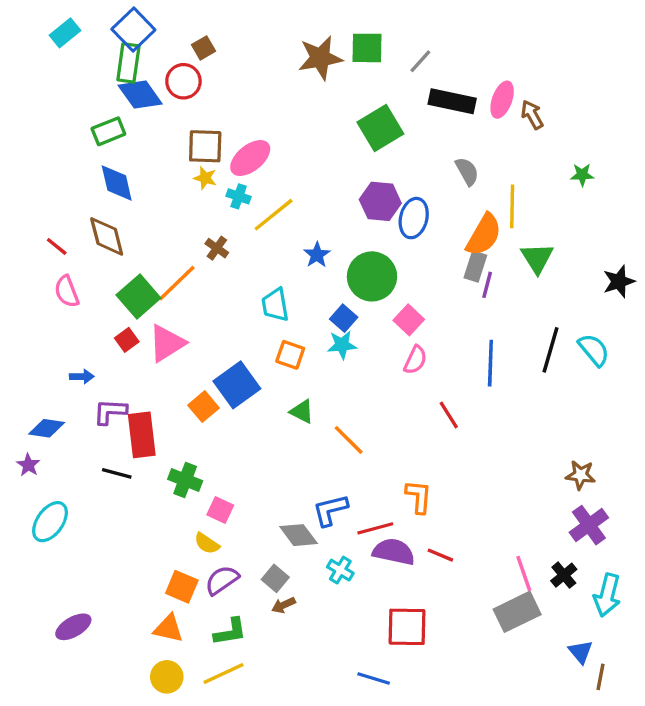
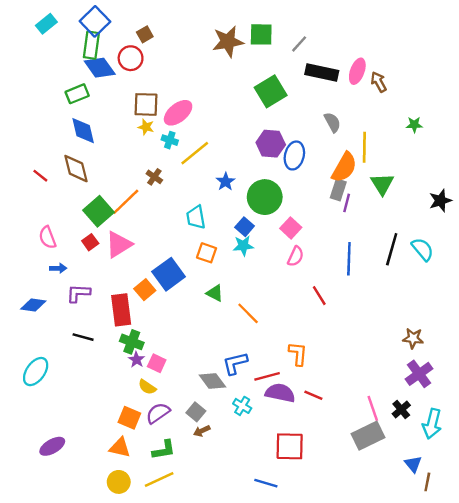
pink semicircle: (67, 291) -> (47, 237), moved
red rectangle: (142, 435) -> (121, 310), moved
purple star: (28, 465) -> (137, 360), moved

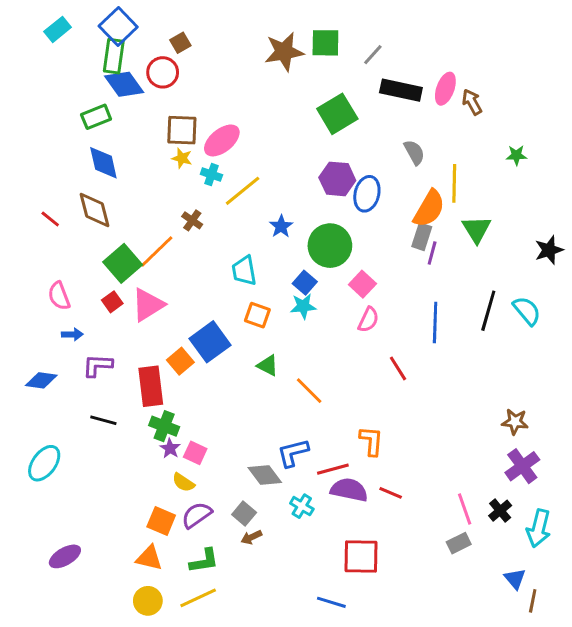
gray rectangle: (368, 436) -> (459, 543), size x0.6

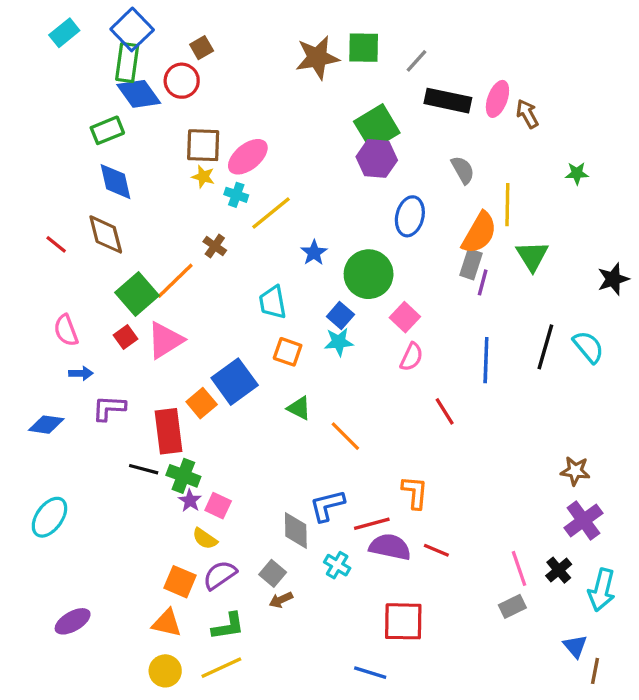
purple hexagon: (337, 179) -> (377, 158), moved
black line: (103, 420) -> (144, 469), moved
gray diamond: (265, 475) -> (296, 530), turned 36

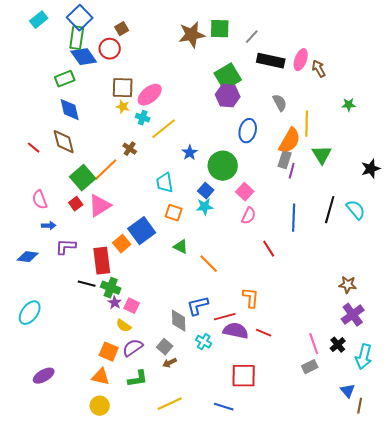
yellow line: (221, 668) -> (170, 404), moved

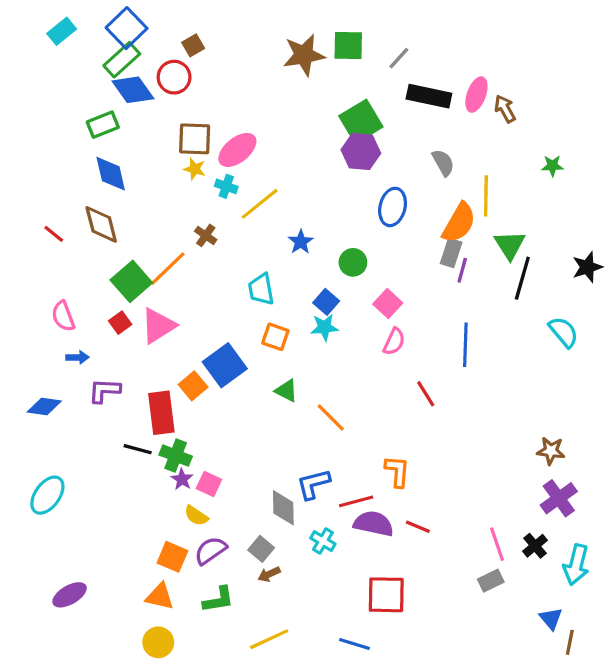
green rectangle: (77, 38) -> (122, 60), turned 40
green circle: (223, 166) -> (353, 262), size x0.6
black line: (330, 210) -> (522, 278), moved

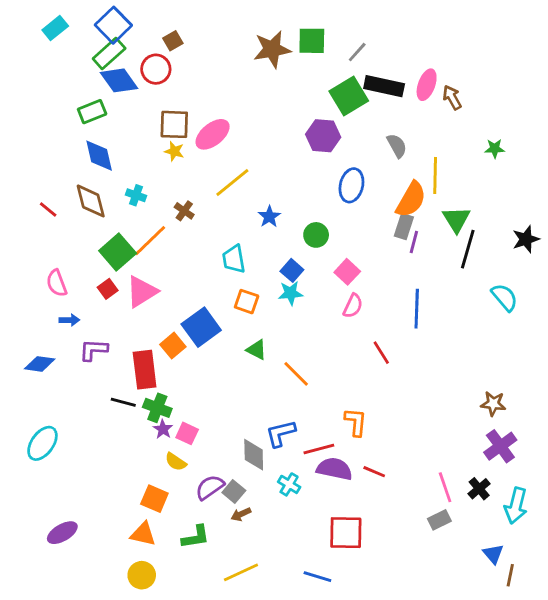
green square: (361, 121) -> (349, 96), moved
cyan cross: (226, 186) -> (136, 195), moved
purple semicircle: (210, 551) -> (210, 487), moved

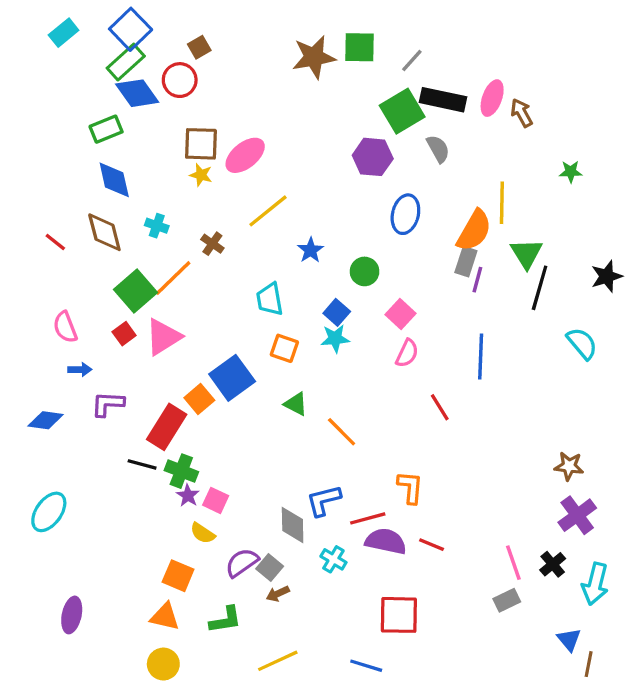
gray semicircle: (397, 146) -> (438, 149), moved
red rectangle: (145, 370) -> (167, 427), turned 39
purple ellipse: (62, 533) -> (72, 615), turned -48

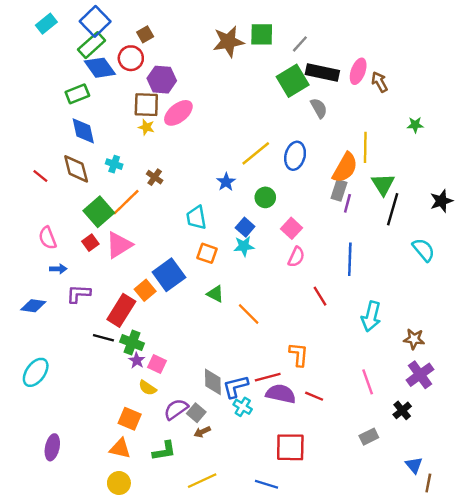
purple hexagon: (373, 157) -> (162, 80), moved
yellow line: (268, 211) -> (256, 153), moved
blue L-shape: (324, 500) -> (236, 387), moved
pink line: (513, 563) -> (368, 382), moved
cyan arrow: (595, 584) -> (371, 316), moved

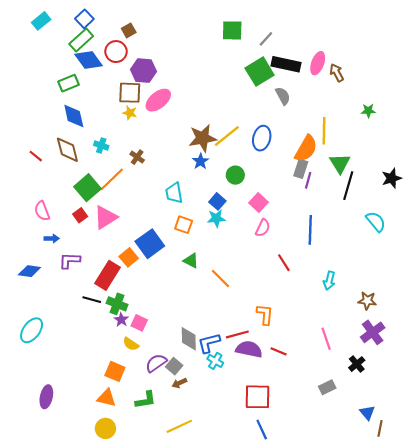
blue square: (95, 21) -> (84, 19), size x0.7
brown star: (228, 42) -> (203, 138), moved
cyan arrow: (371, 316) -> (329, 281), size x0.7
blue line: (266, 484) -> (262, 430), moved, turned 48

